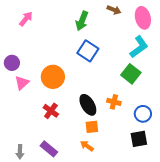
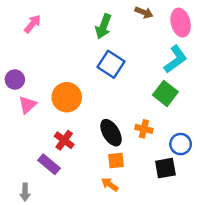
black square: (139, 139) -> (165, 168), moved
purple rectangle: (49, 149) -> (49, 164), moved

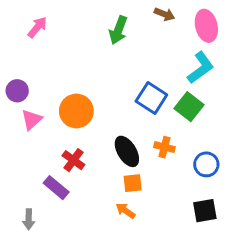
blue square: (111, 64) -> (151, 98), moved
black square: (165, 168) -> (205, 211), moved

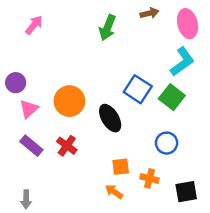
brown arrow: (164, 14) -> (149, 13), turned -36
orange cross: (164, 147) -> (149, 178), moved
black ellipse: (127, 151) -> (110, 118), moved
blue circle: (206, 164) -> (167, 143), moved
purple rectangle: (56, 188) -> (31, 146), moved

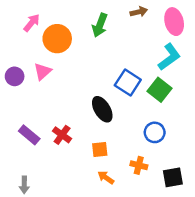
orange circle: (69, 101) -> (57, 39), moved
pink triangle: (29, 109) -> (43, 72), moved
orange square: (121, 167) -> (100, 149), moved

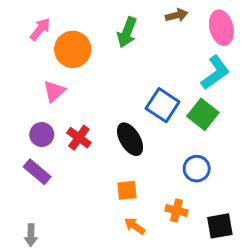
purple circle: (15, 76) -> (42, 135), moved
red cross: (62, 135) -> (79, 138), moved

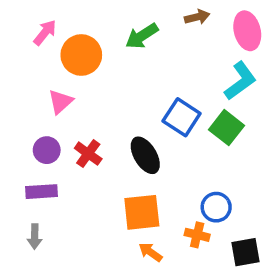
green arrow: (127, 32) -> (142, 36), turned 36
blue circle: (197, 169) -> (216, 207), moved
purple rectangle: (37, 172) -> (41, 192), turned -44
orange square: (127, 190) -> (142, 212), size x1.6
gray arrow: (31, 235) -> (35, 237), moved

